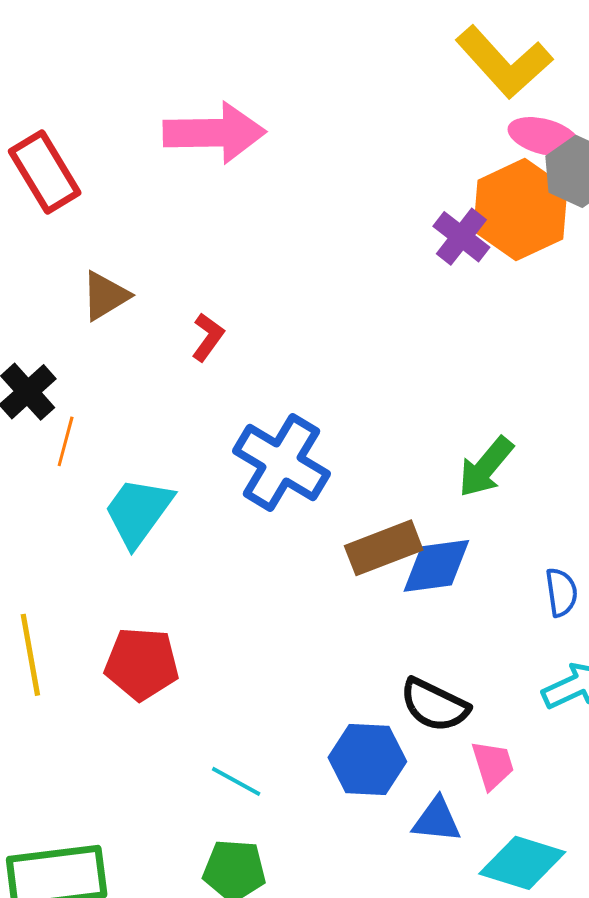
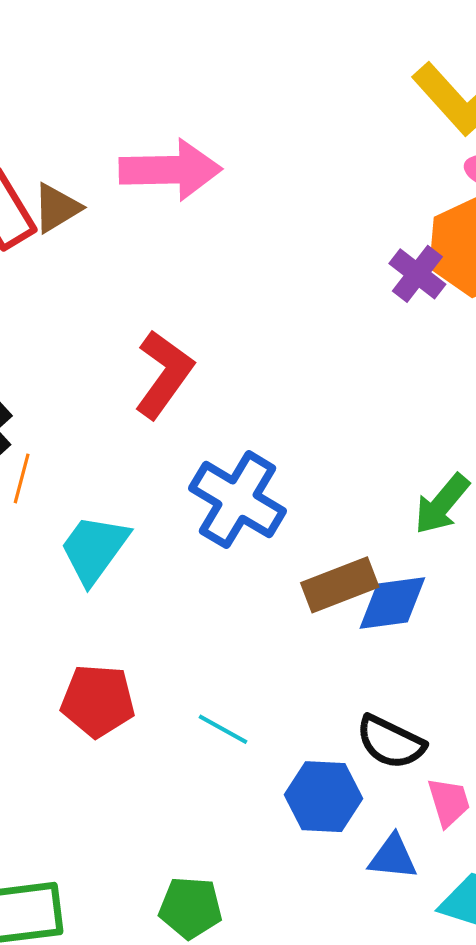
brown triangle: (105, 296) -> (57, 208), moved
red L-shape: (208, 337) -> (164, 374), size x1.8
cyan line: (236, 781) -> (223, 729), moved

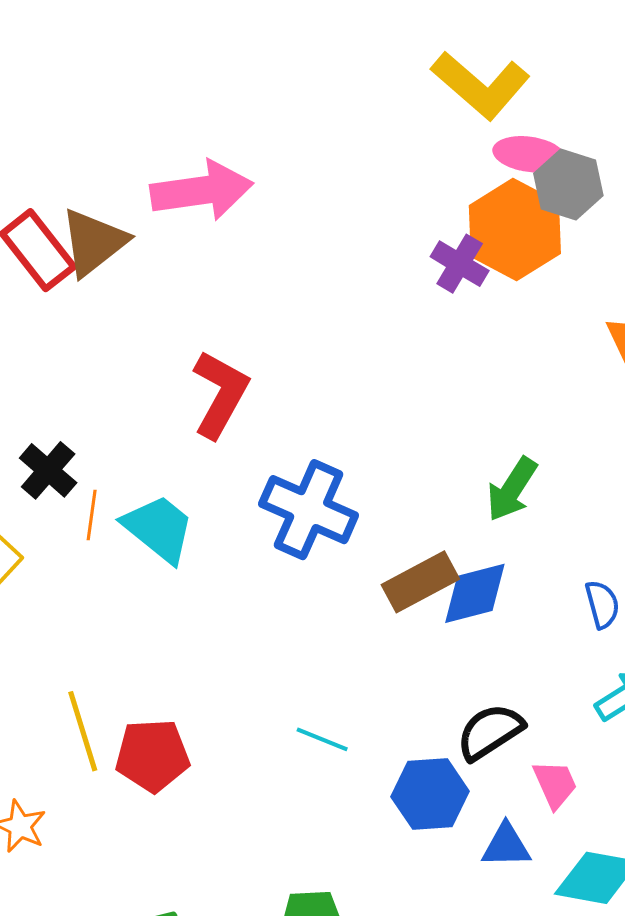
brown triangle: (57, 208) -> (94, 242), size x1.4
cyan trapezoid: (94, 549) -> (159, 529), moved, turned 100
red pentagon: (98, 701) -> (152, 755), moved
black semicircle: (391, 742) -> (490, 732), turned 128

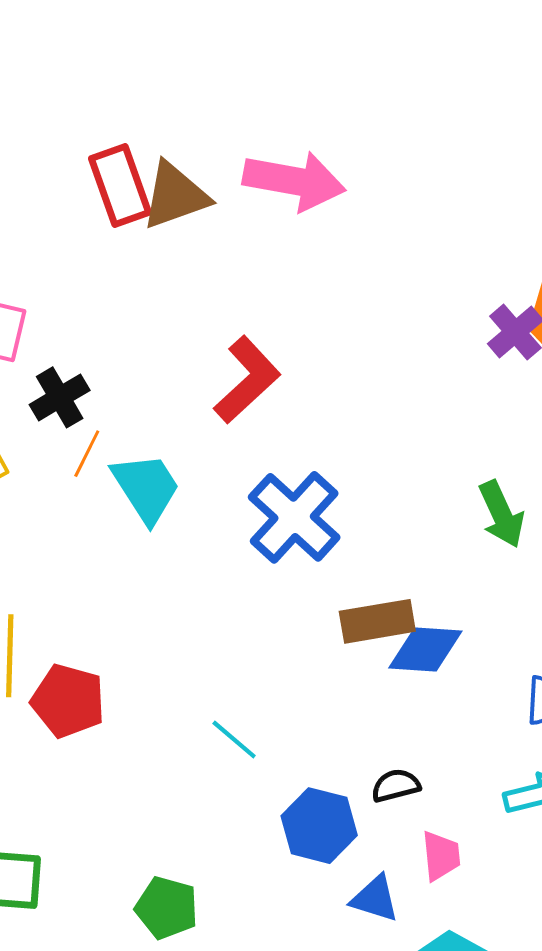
green arrow: (512, 489) -> (501, 514), moved, turned -76
black semicircle: (490, 732) -> (396, 786), size x0.7

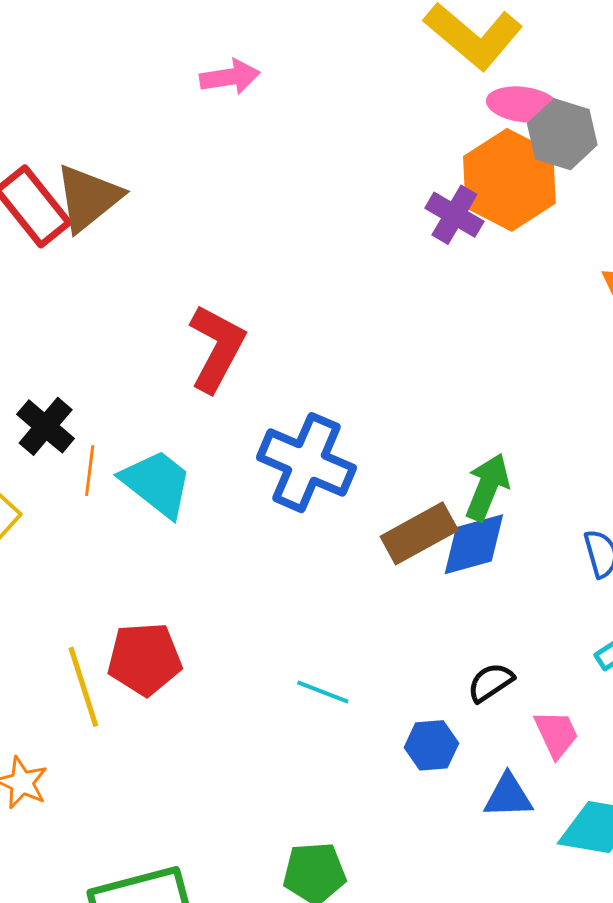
pink arrow: (294, 181) -> (230, 77), moved, size x0.6
green arrow: (501, 514) -> (487, 487), moved, turned -114
red pentagon: (68, 701) -> (145, 659), moved
blue hexagon: (319, 826) -> (431, 745), size x0.7

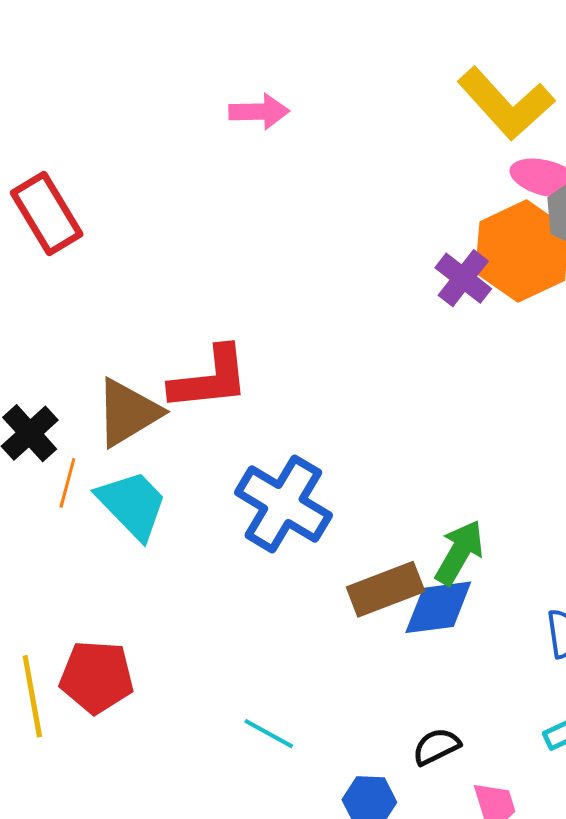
brown triangle: (88, 198) -> (128, 413), moved
red L-shape: (217, 348) -> (210, 379), turned 48

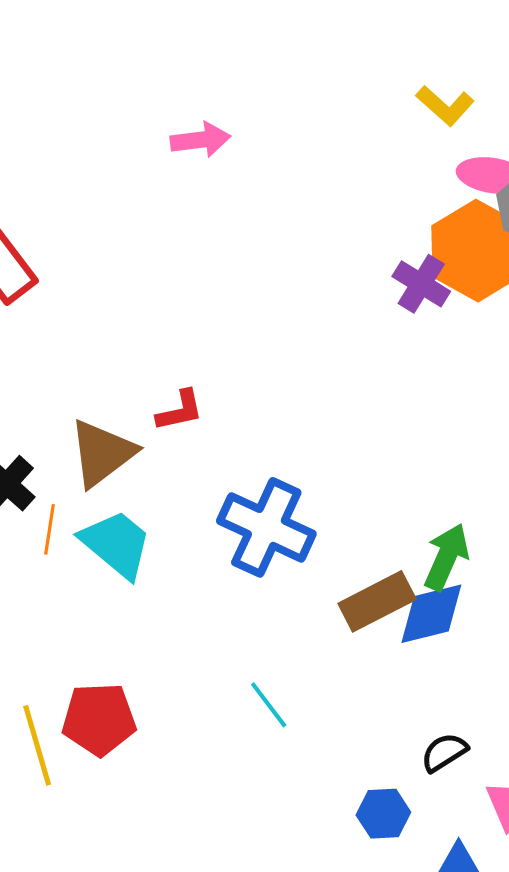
yellow L-shape: (506, 104) -> (445, 106), size x0.6
red L-shape: (210, 379) -> (180, 411), size x0.6
cyan line: (269, 734) -> (269, 705), moved, turned 30

